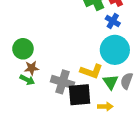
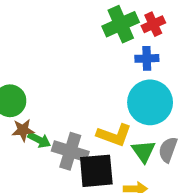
blue cross: (113, 21) -> (147, 58), turned -32
green arrow: (27, 80) -> (39, 140), moved

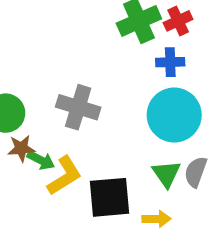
yellow L-shape: (114, 135) -> (64, 176), moved, turned -52
gray cross: (70, 151) -> (78, 107), moved

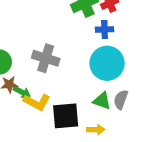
green triangle: (166, 174) -> (102, 101), turned -36
yellow L-shape: (64, 176) -> (37, 102), turned 60

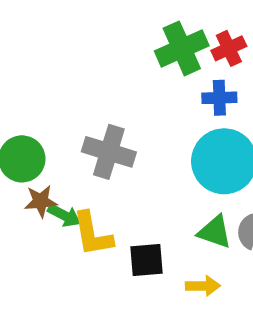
yellow L-shape: (37, 102) -> (92, 234), turned 52
black square: (66, 116) -> (147, 260), size x0.7

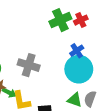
blue cross: (219, 98) -> (77, 51), moved, turned -32

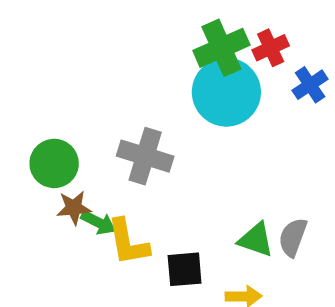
blue cross: (77, 51) -> (310, 85), moved
cyan circle: (79, 69) -> (226, 92), moved

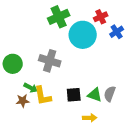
green cross: (221, 48) -> (59, 17), moved
brown star: (74, 208) -> (23, 101), moved
black square: (185, 269) -> (74, 95), moved

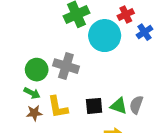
green circle: (13, 64) -> (37, 70), moved
green arrow: (31, 88) -> (32, 93), moved

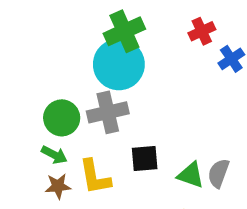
cyan circle: (105, 36) -> (119, 64), moved
gray cross: (66, 66) -> (108, 112), turned -30
black square: (94, 106) -> (145, 158), moved

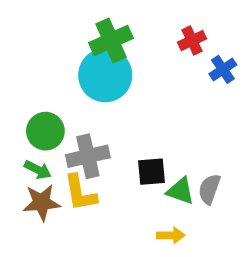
gray cross: (108, 112) -> (88, 156), moved
black square: (145, 158) -> (152, 172), moved
brown star: (58, 186) -> (42, 203), size x1.4

